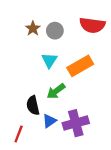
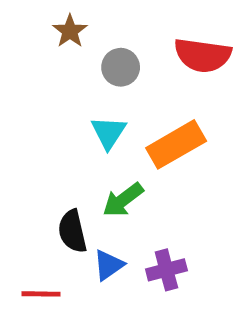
brown star: (33, 28) -> (70, 31), moved
purple cross: (76, 123) -> (166, 270), size x0.7
red line: (19, 134) -> (41, 294), turned 70

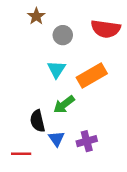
blue triangle: (109, 265) -> (56, 139), turned -30

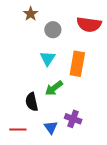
orange rectangle: (92, 76) -> (77, 64), turned -50
blue triangle: (56, 139) -> (51, 127), moved
purple cross: (87, 141) -> (73, 119), turned 35

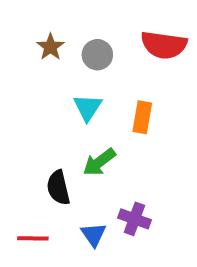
brown star: (31, 14) -> (50, 47), moved
orange rectangle: (77, 64) -> (142, 117), size x0.7

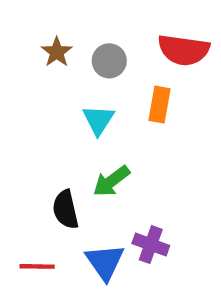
orange rectangle: (142, 117) -> (160, 105), moved
blue triangle: (93, 234) -> (105, 262), size x1.4

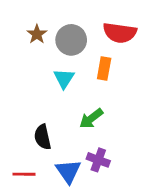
gray circle: (109, 61) -> (71, 40), size x1.4
green arrow: (111, 181) -> (91, 118), moved

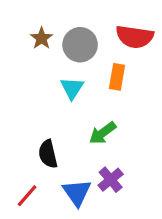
purple cross: (98, 160) -> (111, 180), turned 30
red line: (24, 174) -> (27, 196), turned -50

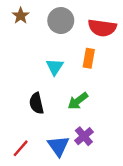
brown star: (42, 38) -> (21, 16), moved
gray circle: (80, 45) -> (61, 21), moved
black semicircle: (48, 154) -> (36, 103), moved

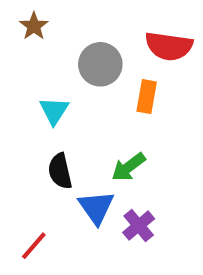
gray circle: (61, 21) -> (100, 64), moved
cyan triangle: (55, 67) -> (54, 111), moved
blue triangle: (58, 146) -> (96, 207), moved

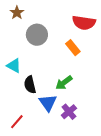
gray circle: (100, 64) -> (37, 35), moved
orange rectangle: (147, 97) -> (73, 48), turned -49
cyan triangle: (54, 111) -> (14, 66), moved, turned -35

